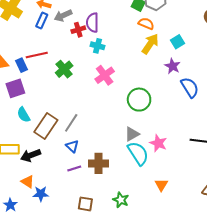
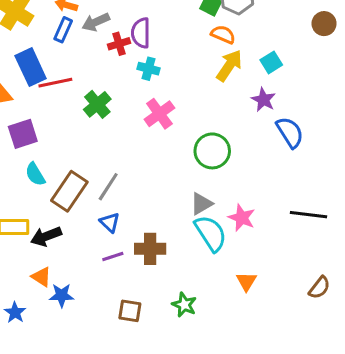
blue rectangle: (22, 65) -> (31, 67), moved, size x1.6

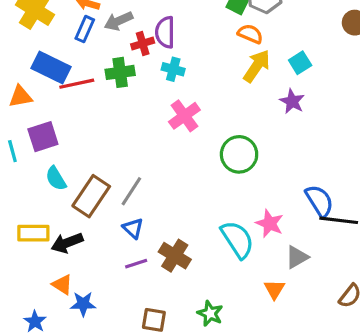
blue rectangle: (31, 67) -> (51, 68), turned -39
green cross: (97, 104) -> (120, 72), moved, turned 32
blue semicircle: (290, 132) -> (319, 201), moved
gray triangle: (201, 204) -> (297, 257), moved
brown cross: (150, 249) -> (175, 256), turned 32

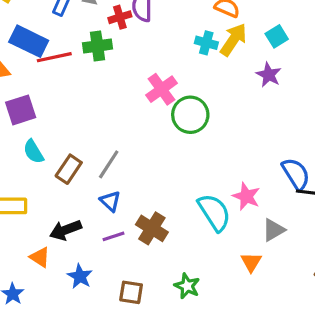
cyan cross: (173, 69) -> (206, 43), moved
green circle: (239, 154) -> (190, 115), moved
brown rectangle: (91, 196) -> (69, 169), size x0.7
black arrow: (67, 243) -> (65, 230), moved
blue star: (83, 304) -> (80, 276), moved, turned 30

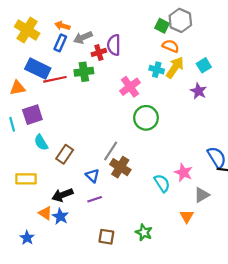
pink cross: (161, 89) -> (130, 87), moved
gray line: (109, 164) -> (111, 151), moved
cyan semicircle: (214, 212) -> (162, 183), size x0.7
brown cross: (152, 228) -> (120, 167), moved
blue star: (80, 276) -> (60, 216), moved

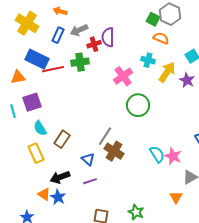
orange arrow: (62, 26) -> (60, 11), moved
yellow arrow: (175, 67) -> (167, 72), moved
yellow rectangle: (26, 179) -> (36, 153), moved, turned 66
cyan semicircle: (162, 183) -> (157, 154), moved

